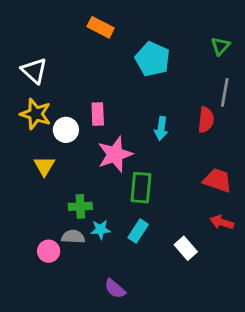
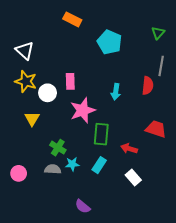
green cross: (80, 206) -> (58, 148), turned 35
red arrow: (222, 222) -> (129, 149), moved
pink circle: (49, 251) -> (19, 173), moved

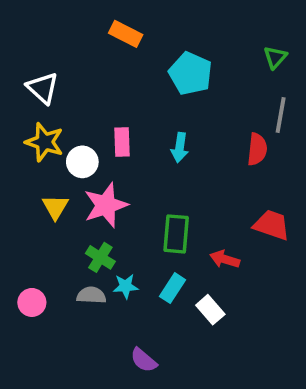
cyan arrow: (116, 92) -> (180, 147), moved
pink star: (83, 110) -> (106, 205), moved
white rectangle: (133, 178) -> (210, 310), moved

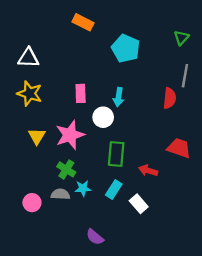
white triangle: (43, 88) -> (28, 58), turned -40
white circle: (82, 162) -> (103, 117), moved
pink circle: (32, 302) -> (32, 203), moved

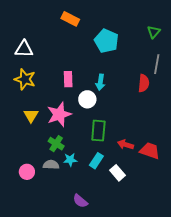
red trapezoid: (179, 148) -> (150, 151), moved

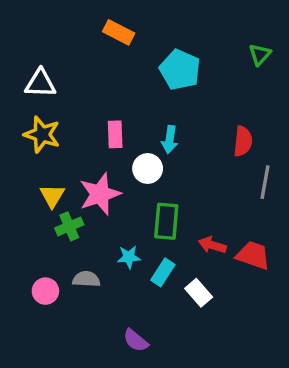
gray line: (157, 64) -> (265, 182), moved
green cross: (56, 144) -> (69, 226), moved, turned 35
cyan star: (70, 160) -> (129, 257), moved

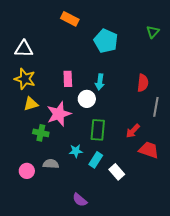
yellow triangle: (52, 196) -> (31, 104), moved, turned 42
green cross: (69, 226) -> (41, 133), turned 35
red arrow: (212, 245) -> (133, 131), moved, turned -63

